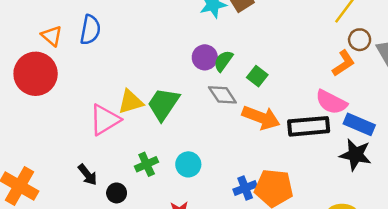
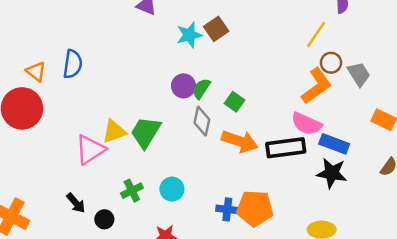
orange L-shape: (343, 63) -> (316, 86), size x1.4
gray diamond: (222, 95) -> (202, 121), turned 48
blue cross: (245, 188) -> (227, 209), turned 30

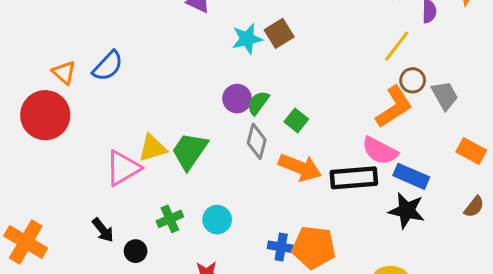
blue semicircle: (73, 64) -> (108, 66), turned 32

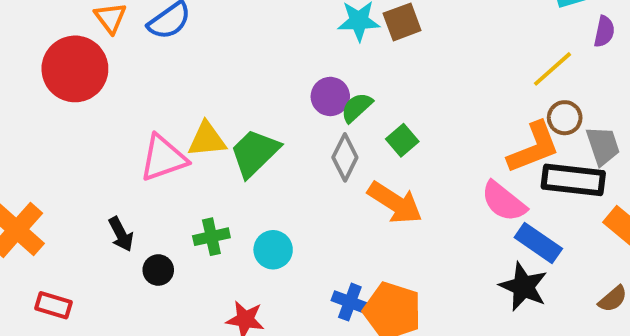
black rectangle: (354, 178) -> (573, 180), moved

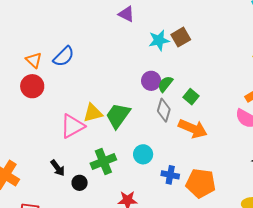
red circle: (75, 69) -> (32, 86), moved, size x0.7
green cross: (211, 237) -> (103, 161), size x1.4
cyan circle: (273, 250) -> (143, 154), moved
blue cross: (350, 302) -> (170, 175), moved

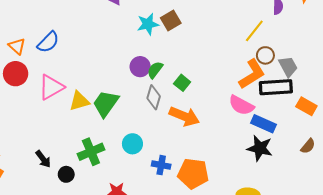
pink triangle: (72, 126) -> (51, 87), moved

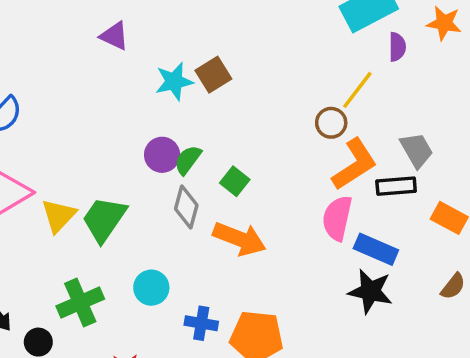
brown circle: (265, 55) -> (331, 123), moved
black rectangle: (276, 87) -> (396, 186), size x0.7
yellow triangle: (79, 101) -> (59, 216), turned -30
pink semicircle: (241, 105) -> (337, 218), turned 75

